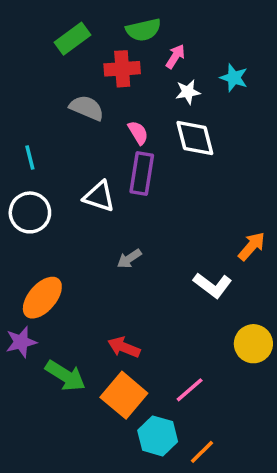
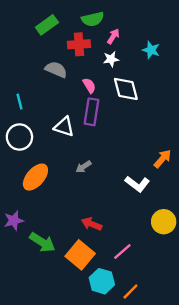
white star: (188, 92) -> (111, 59), moved
orange ellipse: (42, 298) -> (35, 177), moved
red arrow: (124, 347) -> (92, 224), moved

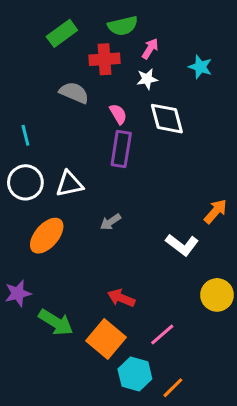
white triangle: (64, 127) -> (70, 184), moved, turned -30

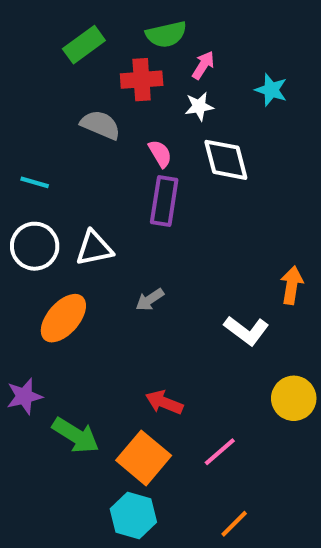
cyan line: (25, 135) -> (35, 182), turned -60
orange arrow: (215, 211) -> (292, 285), turned -32
cyan hexagon: (135, 374) -> (133, 516), moved

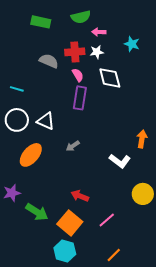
green rectangle: (84, 45) -> (41, 22), turned 48
pink arrow: (203, 65) -> (99, 32), turned -120
red cross: (142, 80) -> (75, 52), moved
white triangle: (94, 248) -> (46, 121), turned 36

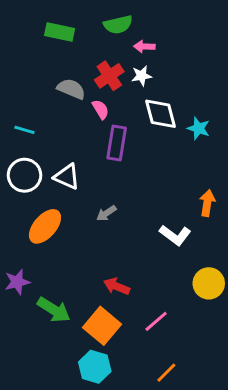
cyan star: (132, 44) -> (199, 128), moved
red cross: (75, 52) -> (109, 76), turned -30
pink semicircle: (78, 75) -> (101, 109), moved

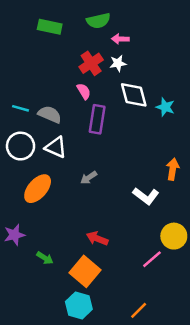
gray semicircle: (71, 89) -> (50, 114), moved
green arrow: (54, 310) -> (45, 258), size x0.6
pink line: (156, 321) -> (152, 259), moved

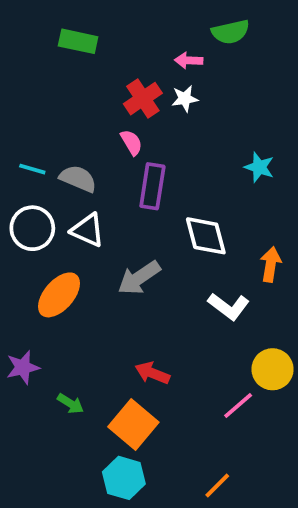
green semicircle: (98, 21) -> (231, 32), moved
white diamond: (134, 95) -> (206, 236), moved
gray arrow: (89, 178) -> (139, 278), size x1.6

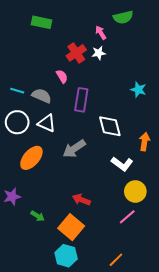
pink arrow: (189, 60) -> (101, 33), turned 56
pink semicircle: (131, 142) -> (62, 76), moved
yellow circle: (273, 369) -> (135, 191), moved

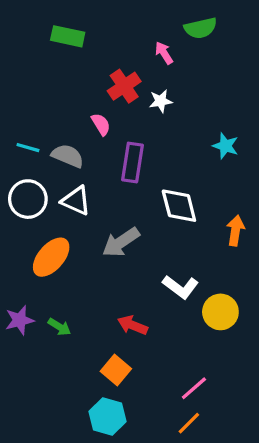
white star: (99, 53) -> (161, 101), moved
white L-shape: (122, 164) -> (181, 287), moved
green arrow: (38, 216) -> (59, 327), moved
pink line: (127, 217) -> (194, 388), moved
orange square: (71, 227) -> (116, 370), size x0.7

